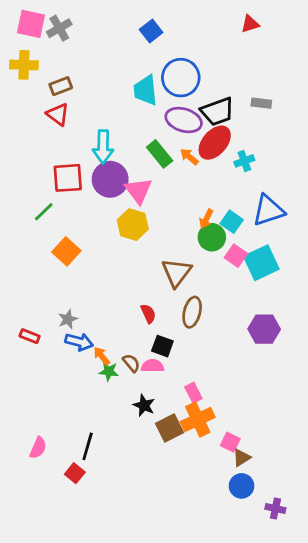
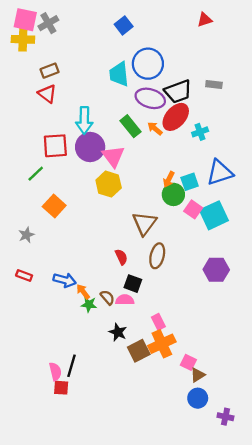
yellow cross: (24, 65) -> (23, 39), moved
cyan square: (232, 222) -> (190, 182), turned 36
gray star: (68, 319) -> (26, 235), moved
pink semicircle: (38, 448) -> (55, 372), moved, turned -36
red square: (75, 473) -> (61, 388), turned -35

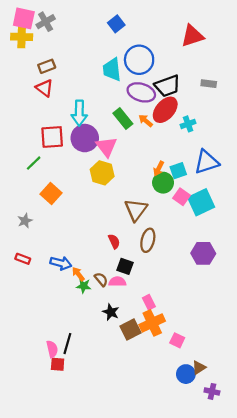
red triangle: (205, 20) -> (192, 36), moved, size x1.6
gray rectangle: (214, 84) -> (209, 84), moved
brown triangle: (198, 375) -> (199, 368), moved

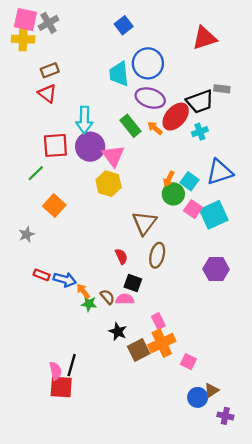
black trapezoid: (167, 86) -> (200, 102), moved
cyan square: (178, 171) -> (190, 181), turned -35
red rectangle: (23, 259) -> (42, 275), moved
red square: (58, 364) -> (61, 387), size x1.5

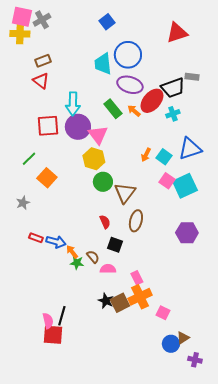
green line: (36, 173) -> (29, 159), moved
green circle: (173, 194) -> (103, 182), moved
pink semicircle: (125, 299) -> (108, 269), moved
black star: (118, 332) -> (106, 301), moved

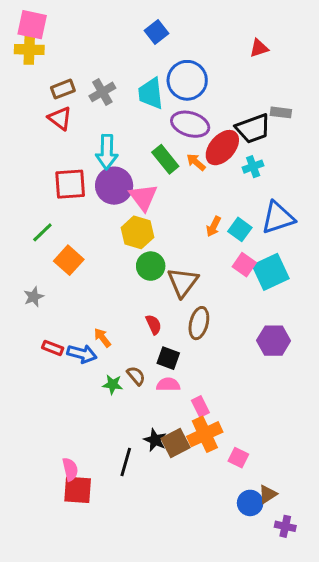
gray cross: (42, 20) -> (102, 92), moved
red triangle: (177, 33) -> (259, 48), size x0.6
orange arrow: (72, 252) -> (102, 338), moved
pink semicircle: (108, 269) -> (168, 384), moved
black line: (62, 316) -> (126, 462), moved

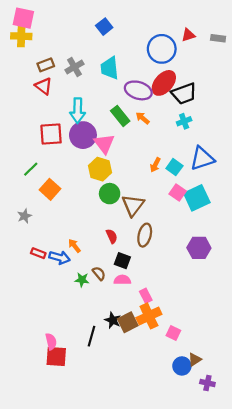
blue square: (157, 32) -> (104, 27), moved
blue circle: (187, 80) -> (162, 49), moved
gray rectangle: (281, 112) -> (218, 38), moved
red ellipse: (222, 148) -> (164, 83), moved

